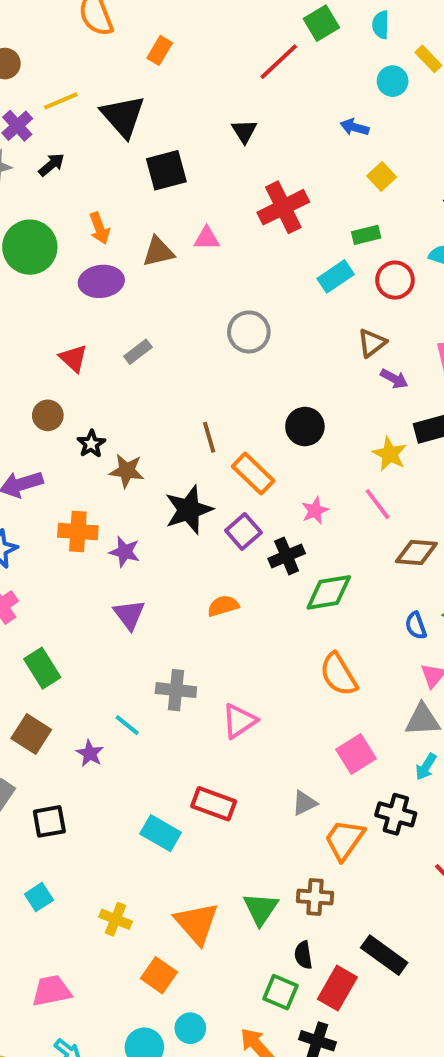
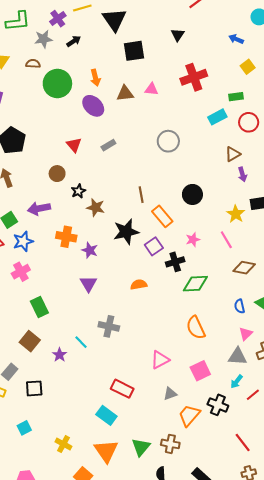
purple ellipse: (101, 281) -> (93, 106), turned 45
purple arrow: (394, 379) -> (242, 174), turned 40
pink triangle: (239, 721) -> (160, 360), moved
cyan rectangle: (161, 833) -> (106, 415), moved

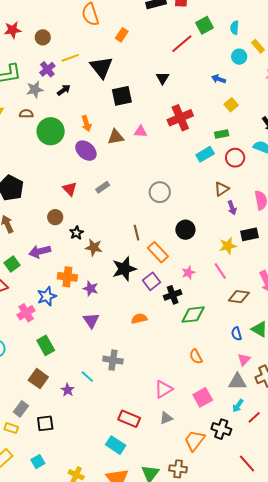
gray circle: (168, 141) -> (160, 192), moved
yellow star: (236, 214) -> (228, 246), turned 30
blue star: (23, 241) -> (47, 296), moved
orange semicircle: (196, 328) -> (196, 356), size x0.7
gray triangle: (170, 394) -> (166, 418), moved

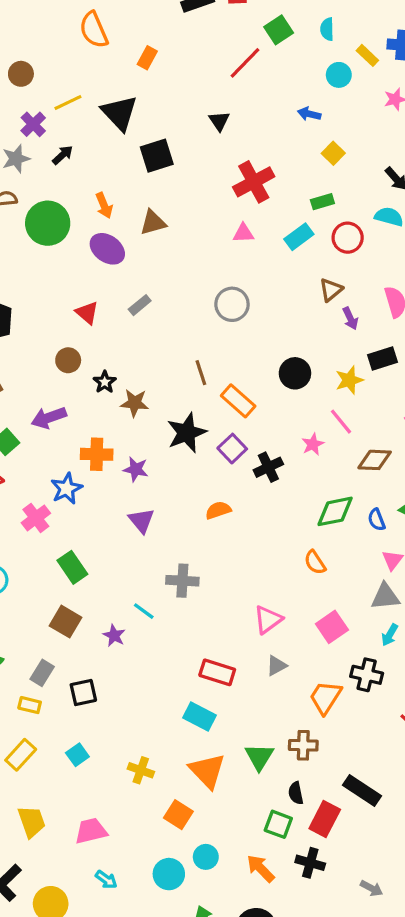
pink triangle: (141, 132) -> (243, 233), moved
black circle: (185, 230) -> (295, 373), moved
pink star: (188, 273) -> (313, 444), moved
green diamond: (193, 315) -> (335, 511), moved

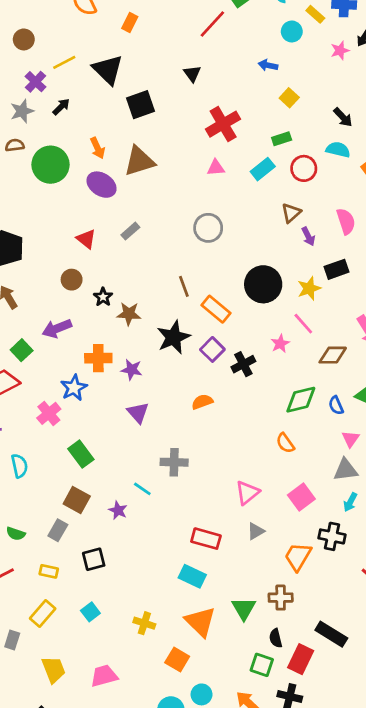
brown triangle: (153, 223) -> (139, 161), size x1.4
black circle: (295, 373) -> (263, 284), size x1.4
gray rectangle: (42, 673) -> (58, 530), moved

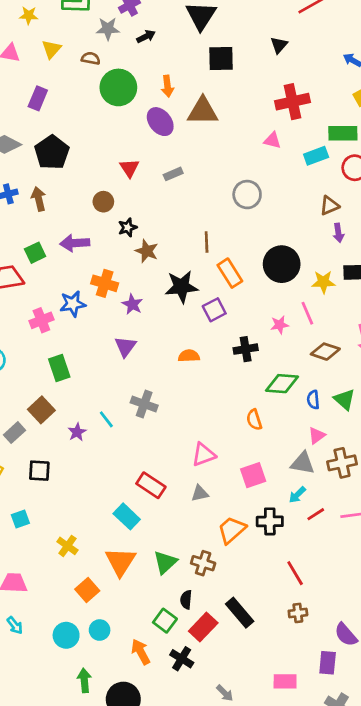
green rectangle: (282, 139) -> (343, 133), size x1.5
black cross: (243, 364) -> (246, 349), moved
black cross: (332, 536) -> (270, 521), turned -30

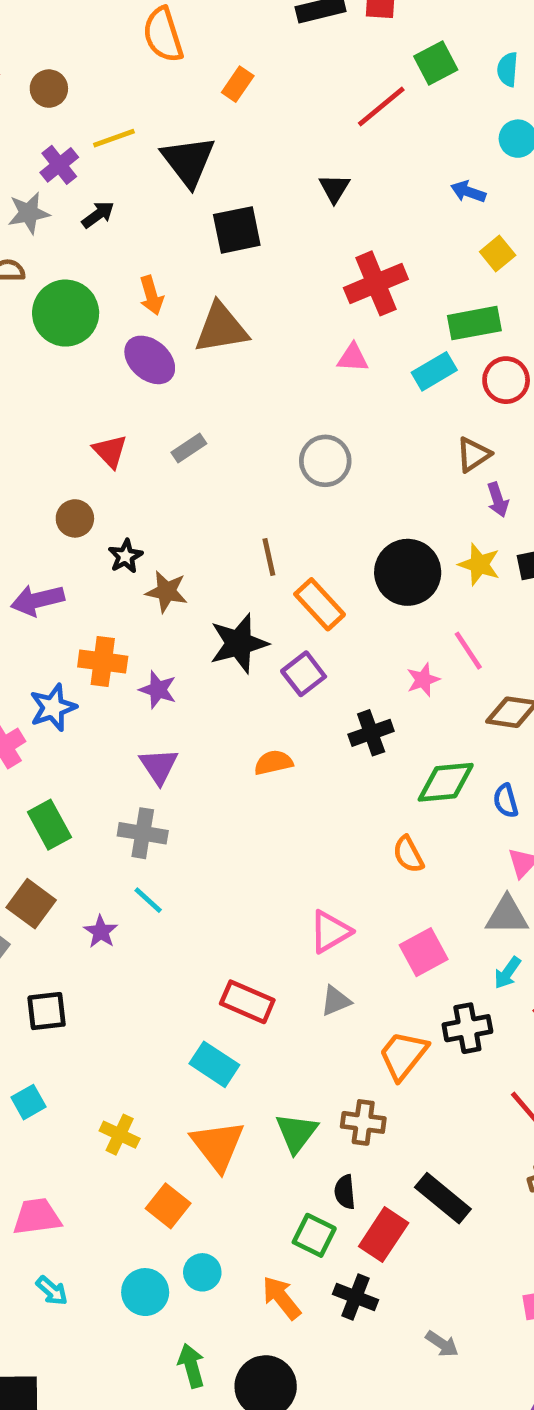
yellow star: (323, 282) -> (479, 564), moved, turned 30
gray cross: (144, 404) -> (143, 833), moved

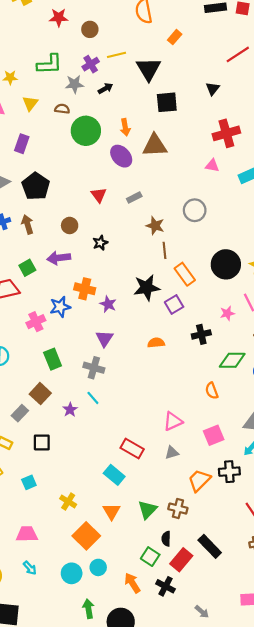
brown circle: (75, 518) -> (70, 225), moved
brown star: (166, 592) -> (155, 226), moved
orange triangle: (218, 1146) -> (112, 511), size x0.7
orange square: (168, 1206) -> (86, 536), size x1.4

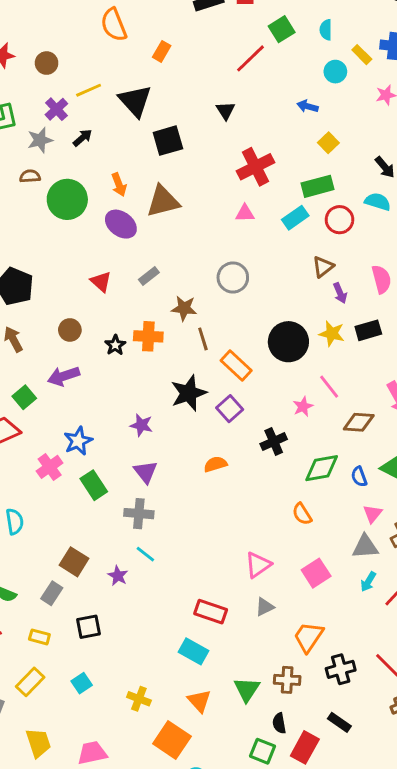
orange cross: (85, 289) -> (148, 336), moved
green rectangle: (53, 359) -> (94, 485), moved
black cross: (229, 472) -> (341, 669), moved
black rectangle: (210, 546) -> (339, 722), size x0.7

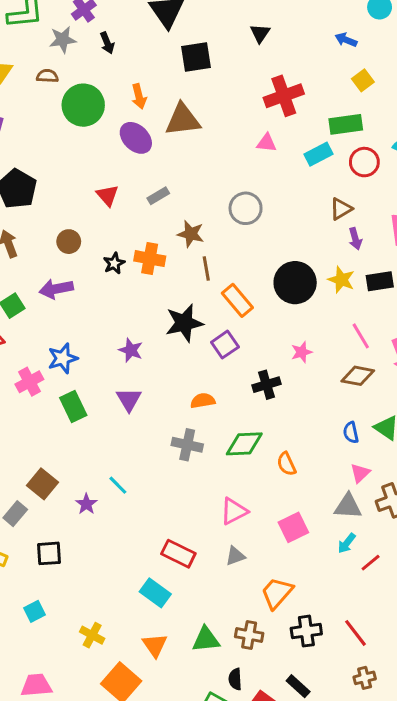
black arrow: (82, 138) -> (107, 43), turned 102
pink line: (329, 387) -> (361, 336), moved
green diamond: (322, 468) -> (244, 444), moved
gray cross: (139, 514) -> (187, 445), moved
green triangle: (247, 689) -> (206, 639), turned 44

